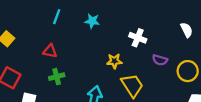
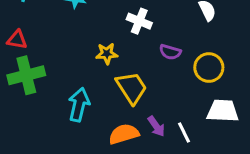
green cross: (57, 77) -> (26, 75), size x1.6

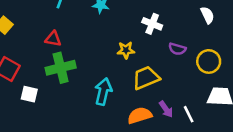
yellow trapezoid: (131, 88) -> (146, 78), turned -80

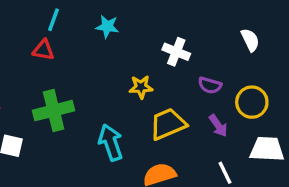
red triangle: (53, 39) -> (43, 50), moved
cyan arrow: (103, 92) -> (111, 142), turned -32
purple arrow: (166, 109) -> (218, 126), moved

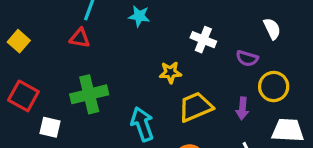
purple semicircle: (210, 85) -> (247, 58), moved
purple arrow: (218, 126) -> (242, 108), turned 40

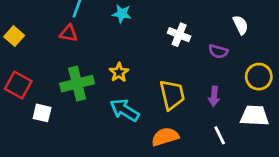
yellow star: (170, 72) -> (119, 72), moved, turned -30
yellow circle: (274, 87) -> (259, 77), moved
yellow trapezoid: (195, 107) -> (172, 95), turned 100
cyan arrow: (142, 124) -> (125, 110), turned -40

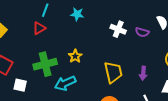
red triangle: (69, 33) -> (39, 28), turned -40
purple semicircle: (218, 51) -> (142, 32), moved
cyan arrow: (125, 110) -> (65, 83), moved, turned -55

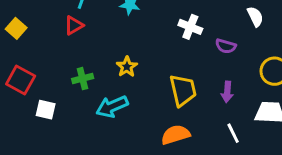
purple semicircle: (142, 32) -> (226, 46), moved
green cross: (45, 64) -> (83, 79), size x0.6

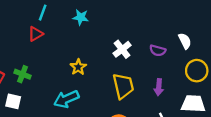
white semicircle: (255, 17) -> (185, 41), moved
white cross: (190, 27) -> (122, 49), moved, turned 30
green cross: (83, 79) -> (23, 74), moved, turned 35

